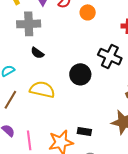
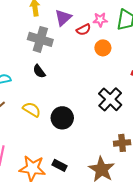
black circle: (80, 74) -> (62, 118), moved
yellow semicircle: (42, 90) -> (32, 109), size x0.7

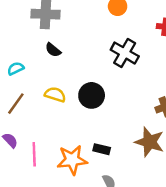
black cross: (110, 99) -> (125, 53), moved

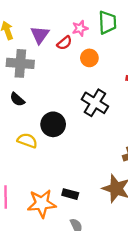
black semicircle: (53, 50) -> (17, 99), moved
black circle: (92, 95) -> (53, 124), moved

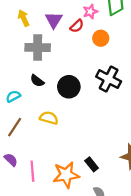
black circle: (53, 124) -> (69, 87), moved
black rectangle: (70, 194) -> (92, 164), turned 40

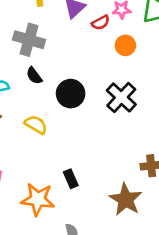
gray cross: (38, 48) -> (29, 40), moved
black rectangle: (92, 164) -> (71, 179), moved

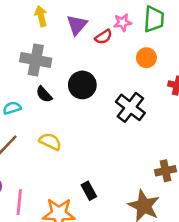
orange circle: (125, 45) -> (146, 58), moved
black circle: (71, 94) -> (82, 85), moved

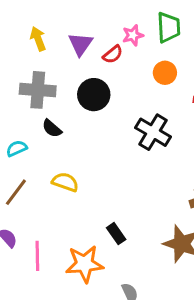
black circle: (82, 85) -> (94, 95), moved

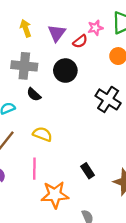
black rectangle: (116, 234) -> (88, 171), moved
pink line: (37, 256) -> (34, 169), moved

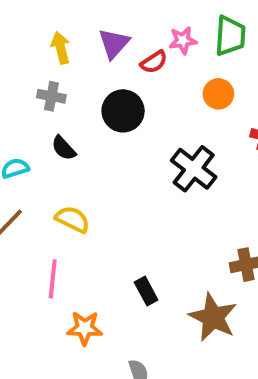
yellow arrow: (26, 28) -> (61, 48), moved
gray cross: (24, 66) -> (51, 96), size x0.6
orange star: (55, 195) -> (85, 328), size x0.7

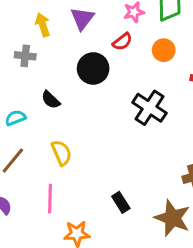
red semicircle: (154, 62) -> (122, 42), moved
gray cross: (51, 96) -> (25, 56), moved
yellow semicircle: (72, 219) -> (61, 153), turned 45

